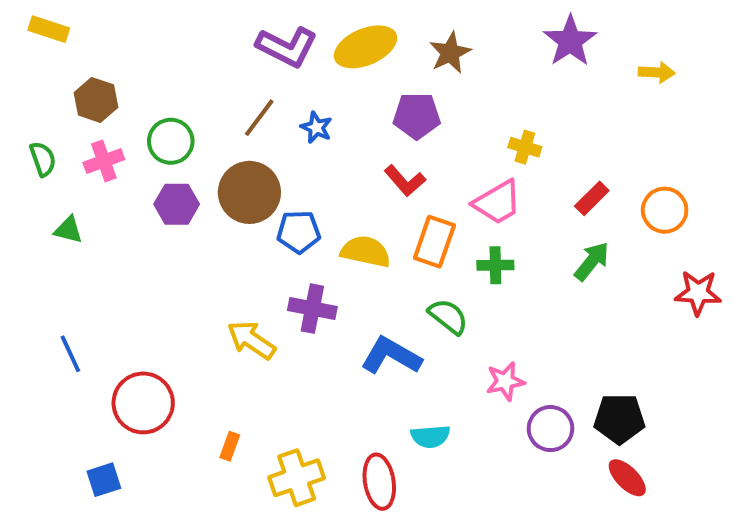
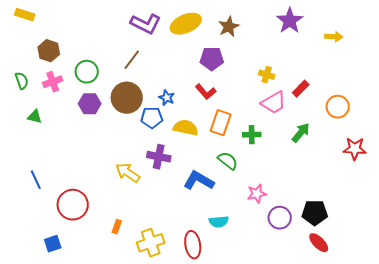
blue star: (316, 128) -> (167, 98), moved
red rectangle: (592, 198) -> (301, 89), moved
pink trapezoid: (497, 202) -> (274, 103), moved

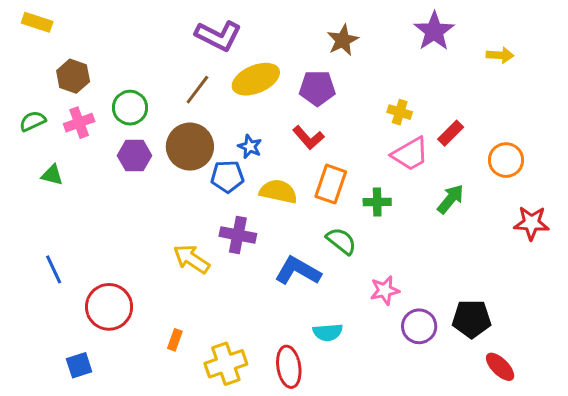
yellow ellipse: (186, 24) -> (256, 79), moved
green semicircle: (22, 81) -> (33, 121), turned -96
red ellipse: (319, 243) -> (500, 367), moved

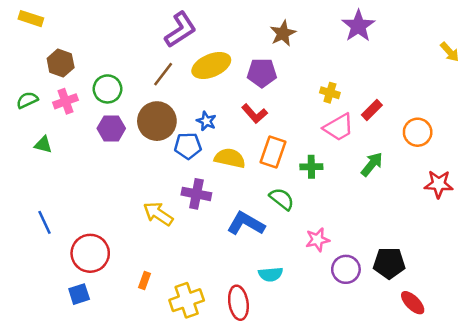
purple L-shape: (218, 36) -> (180, 30), turned -60
yellow arrow: (500, 55) -> (450, 52), moved, turned 45
blue square: (79, 365) -> (79, 294), moved

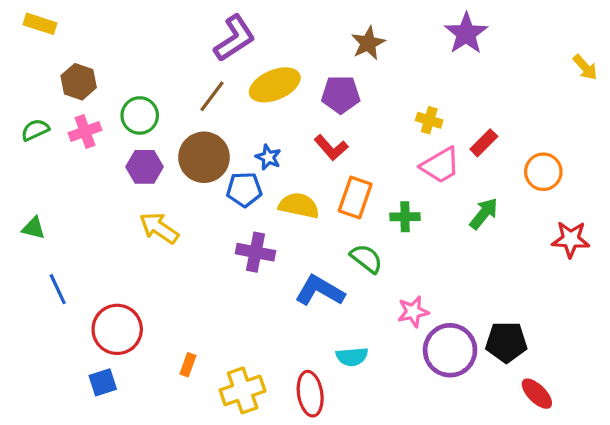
green triangle: (43, 145) -> (34, 228), moved
yellow arrow: (158, 214) -> (159, 228), moved
purple circle: (346, 269) -> (450, 350), size x1.4

